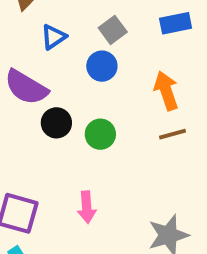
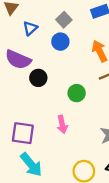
green circle: (100, 134) -> (77, 93), moved

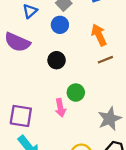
black circle: (38, 78) -> (57, 60), moved
green circle: (77, 93) -> (76, 93), moved

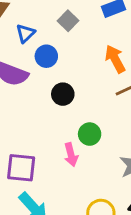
blue circle: (60, 25) -> (46, 56), moved

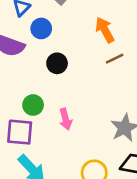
green circle: (90, 134) -> (33, 105), moved

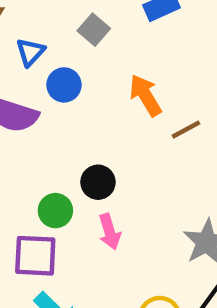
orange arrow: (105, 30) -> (145, 95), moved
black circle: (57, 63) -> (98, 182), moved

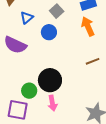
blue circle: (64, 85) -> (49, 32), moved
orange arrow: (145, 95) -> (88, 26), moved
black circle: (98, 182) -> (50, 80), size x1.5

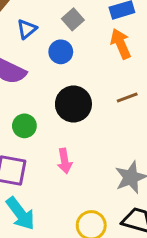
black circle: (50, 80) -> (73, 104), moved
green circle: (29, 91) -> (24, 126), moved

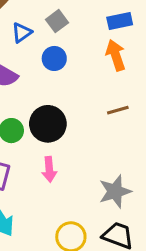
gray square: (73, 19) -> (57, 21), moved
black circle: (73, 104) -> (48, 124), moved

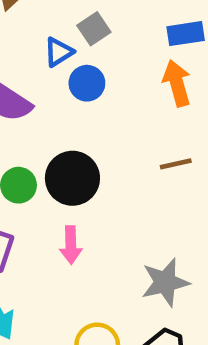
blue triangle: (22, 33) -> (59, 52), moved

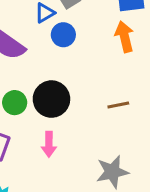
brown line: (176, 164) -> (118, 105), moved

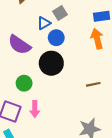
black circle: (51, 99) -> (51, 63), moved
pink arrow: (49, 144) -> (35, 109), moved

